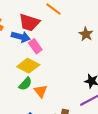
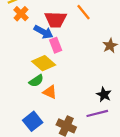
red trapezoid: (29, 22) -> (56, 20), turned -30
orange triangle: (41, 91) -> (50, 92), turned -40

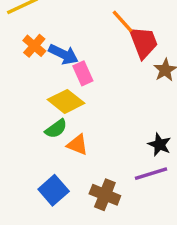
orange cross: (21, 14) -> (34, 46), moved
red trapezoid: (56, 20) -> (143, 42), moved, turned -110

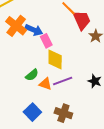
orange cross: (34, 46) -> (16, 26), size x1.5
yellow diamond: (66, 101) -> (55, 59), moved, turned 55
purple line: (151, 174) -> (63, 81), moved

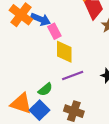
green semicircle: (32, 75) -> (45, 89), moved
orange triangle: (45, 84) -> (21, 103), moved, size x1.5

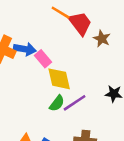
green semicircle: (45, 89) -> (57, 103), moved

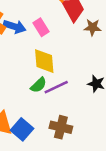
brown star: (102, 39) -> (92, 27), turned -30
pink rectangle: (43, 59) -> (41, 27), moved

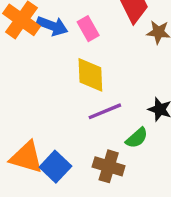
green semicircle: (39, 85) -> (137, 138), moved

